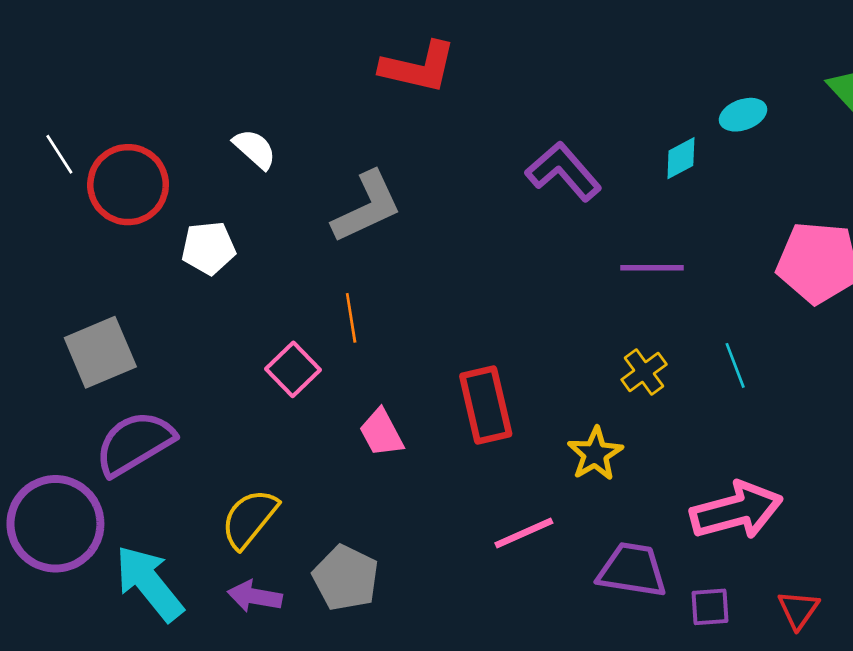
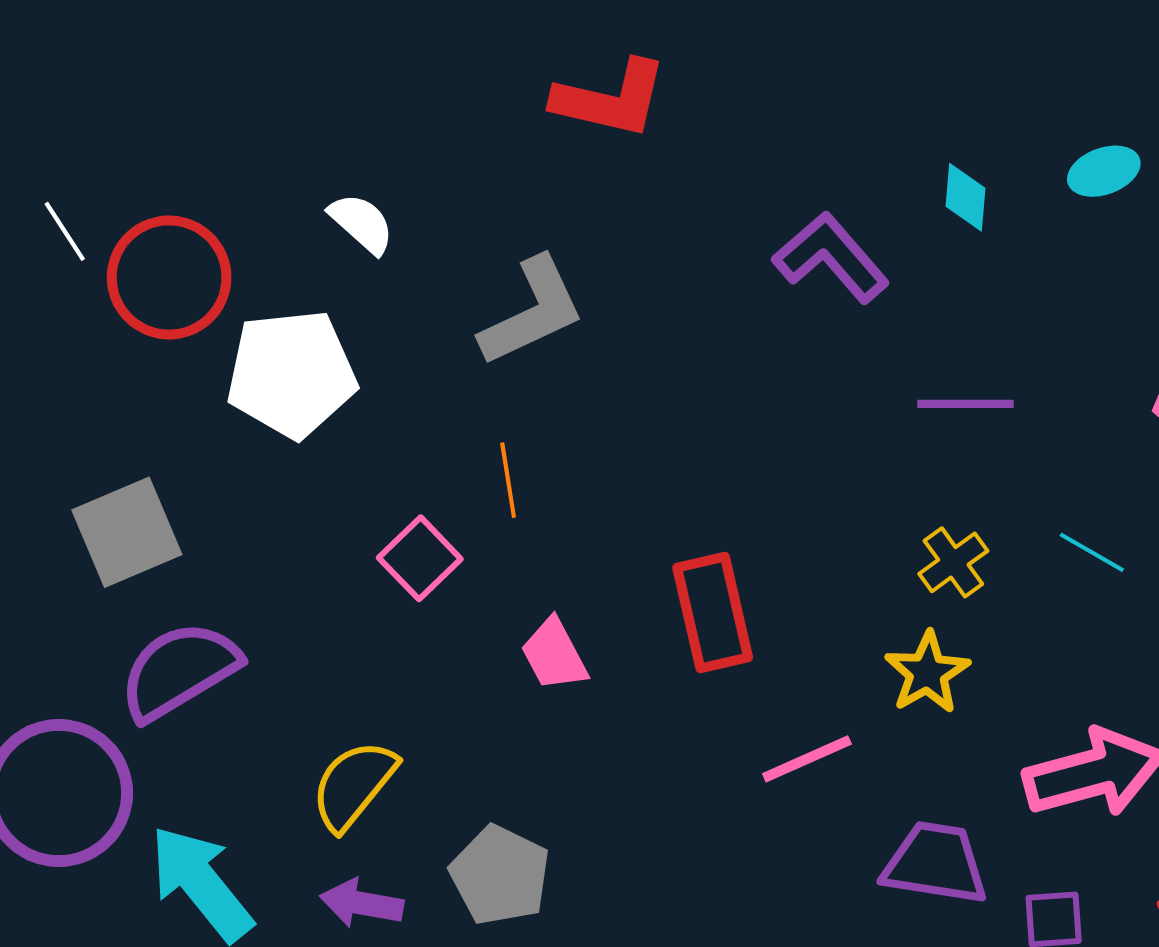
cyan diamond: (681, 158) -> (965, 197), moved, turned -57
white pentagon: (209, 248) -> (291, 374), size x1.6
cyan line: (735, 365) -> (1092, 552), turned -39
yellow star: (595, 454) -> (927, 673), moved
pink line: (524, 533) -> (807, 759), moved

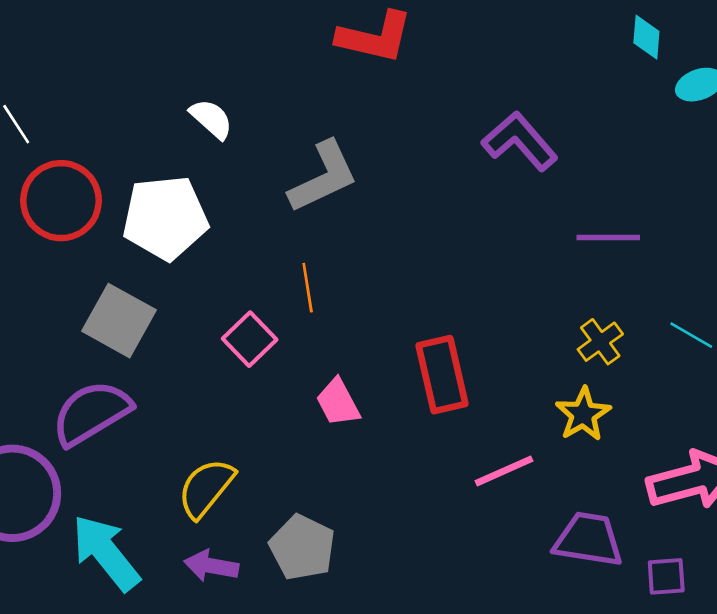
cyan diamond: (965, 197) -> (646, 37), moved
red circle: (169, 277) -> (61, 201), moved
gray square: (127, 532) -> (119, 321), moved, turned -38

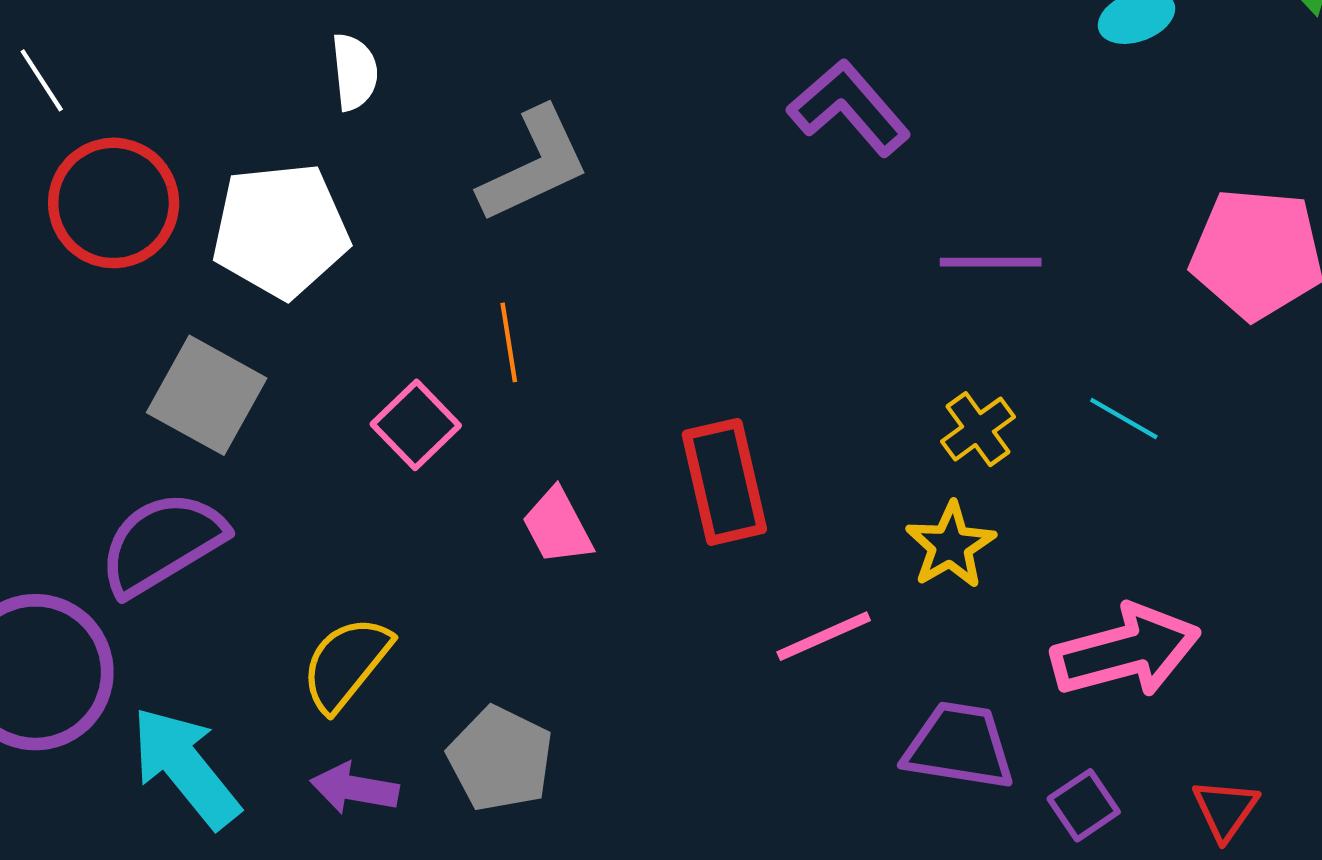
white semicircle: (211, 119) -> (355, 72), turned 42
purple square: (666, 576) -> (1084, 805), turned -30

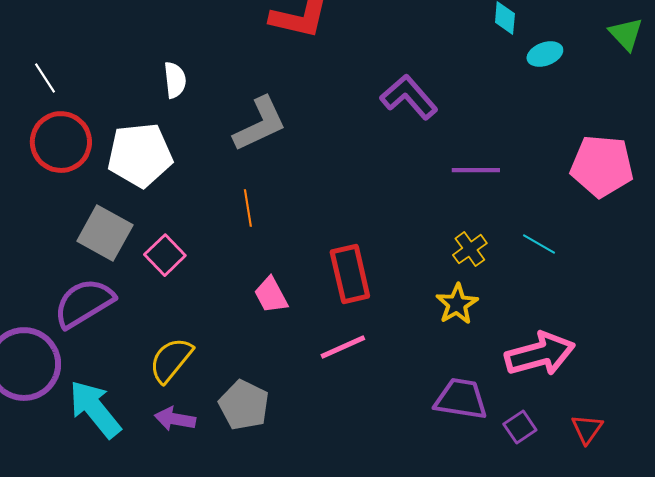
white line: (42, 80) -> (45, 78), moved
pink square: (416, 425) -> (165, 255), moved
pink line: (824, 636) -> (343, 347), moved

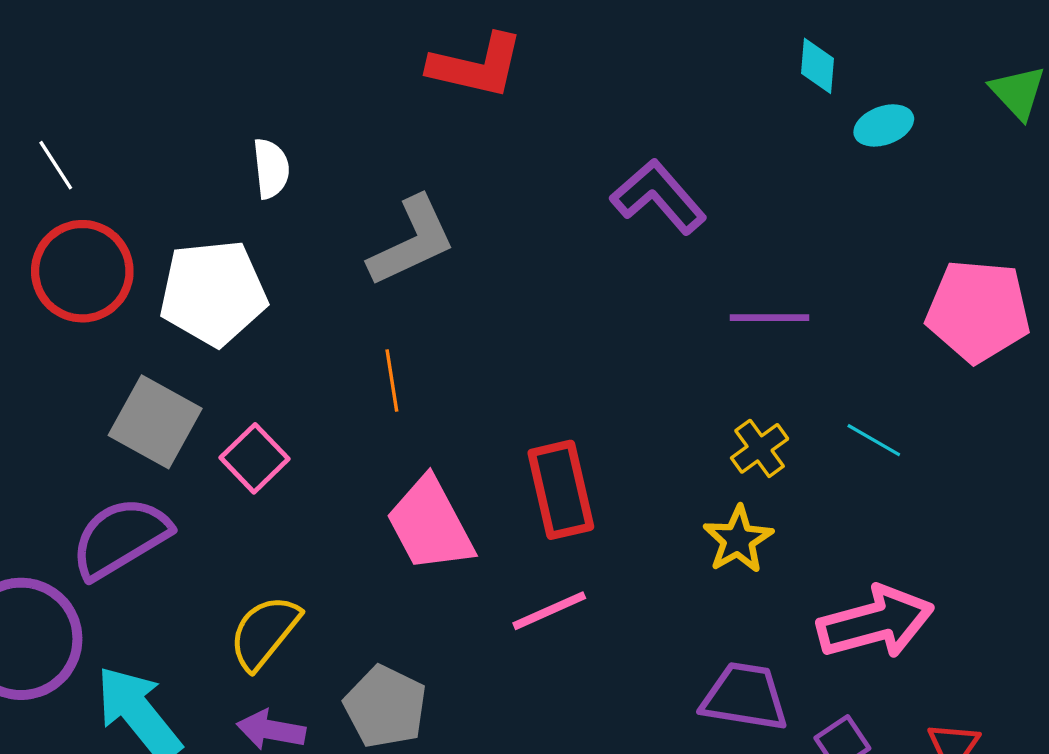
pink trapezoid: (271, 295) -> (430, 525), size x1.6

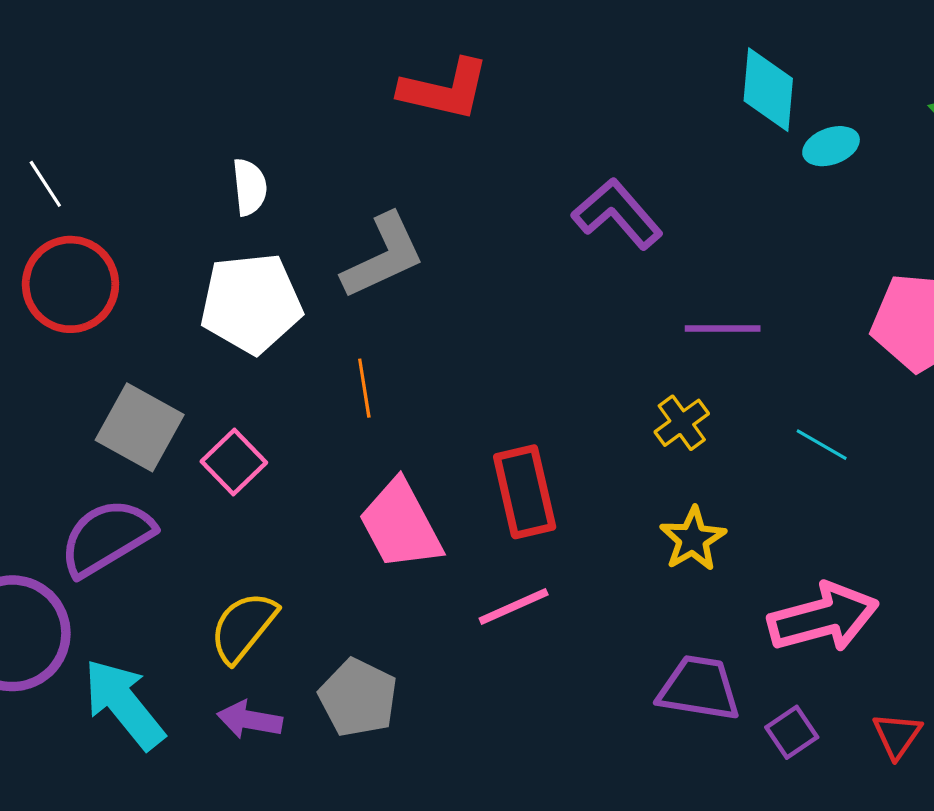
cyan diamond: (818, 66) -> (768, 90), size x1.6
white pentagon: (213, 293) -> (251, 303), moved
yellow cross: (760, 448) -> (682, 423), moved

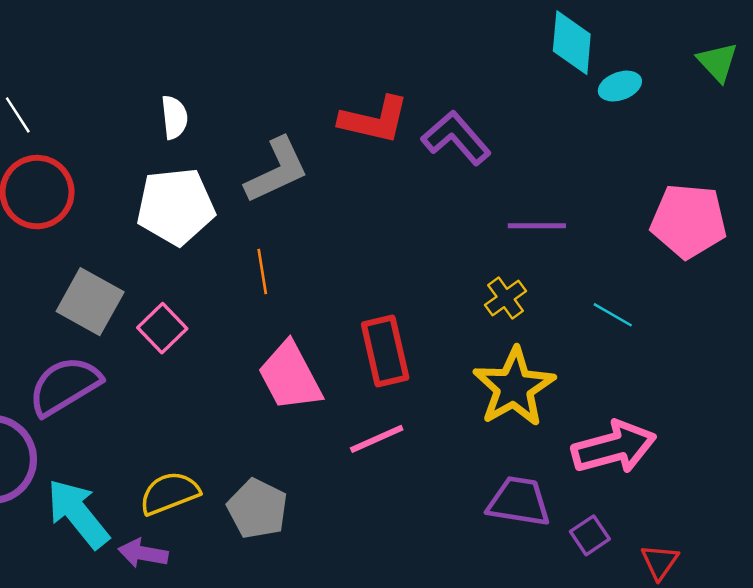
red L-shape: (444, 90) -> (374, 120), moved
yellow star: (693, 539) -> (514, 387), size x1.6
yellow semicircle: (243, 627) -> (170, 493), moved, turned 30
purple arrow: (250, 720) -> (143, 553), moved
red triangle: (897, 735) -> (660, 562), moved

